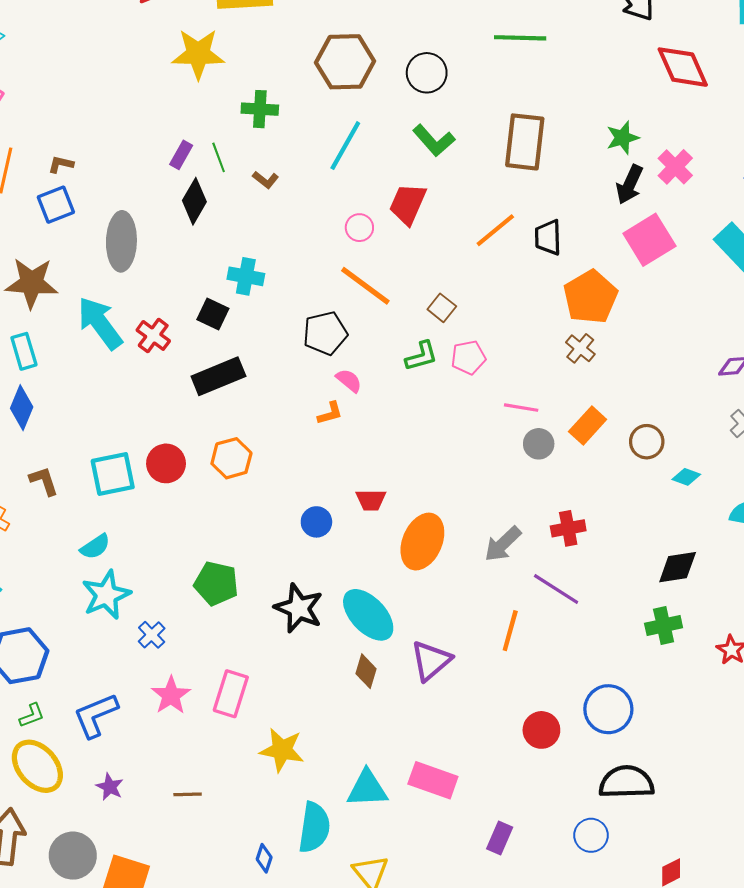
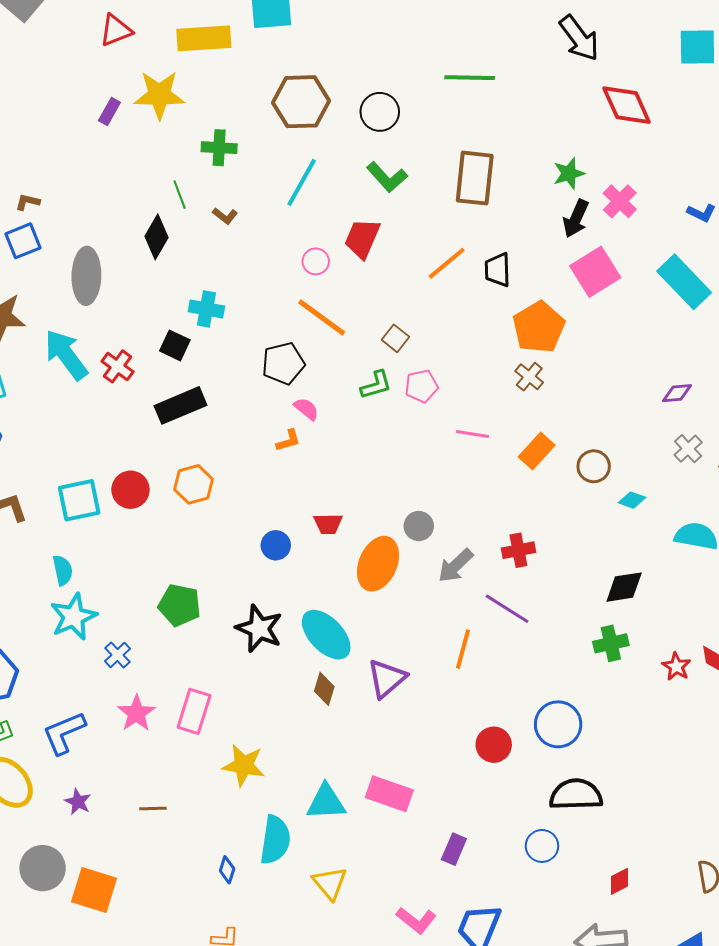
purple rectangle: (181, 155) -> (109, 111), moved
gray circle: (539, 444) -> (419, 526), moved
cyan semicircle: (95, 547) -> (63, 570), turned -68

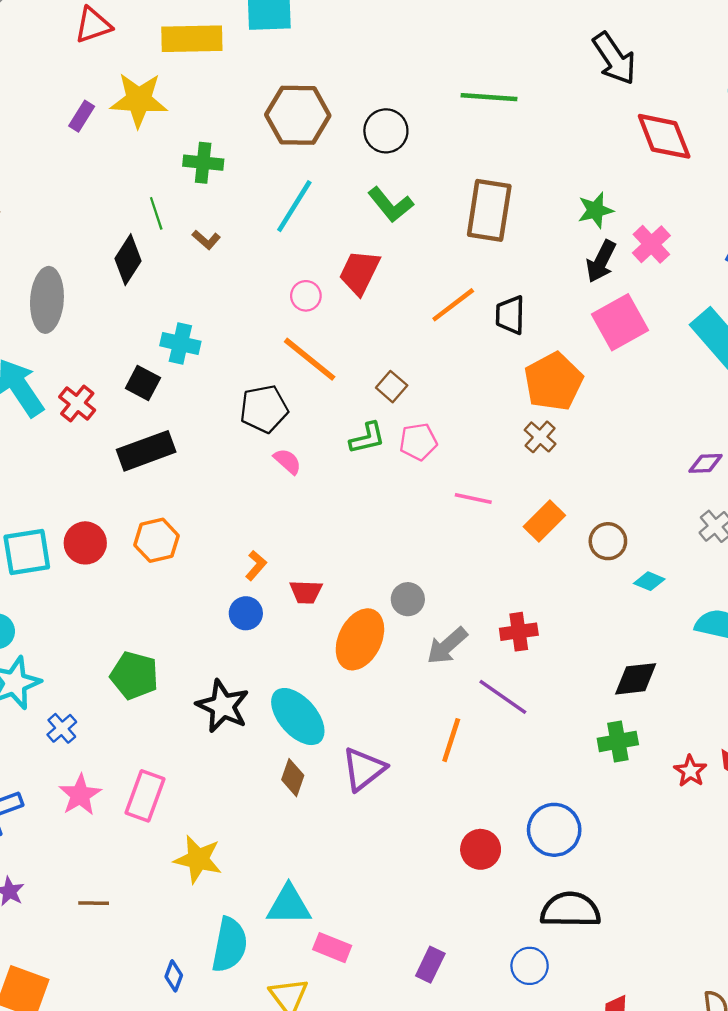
orange L-shape: (288, 441) -> (256, 566), moved, turned -36
pink rectangle: (389, 794) -> (332, 948), moved, size x0.7

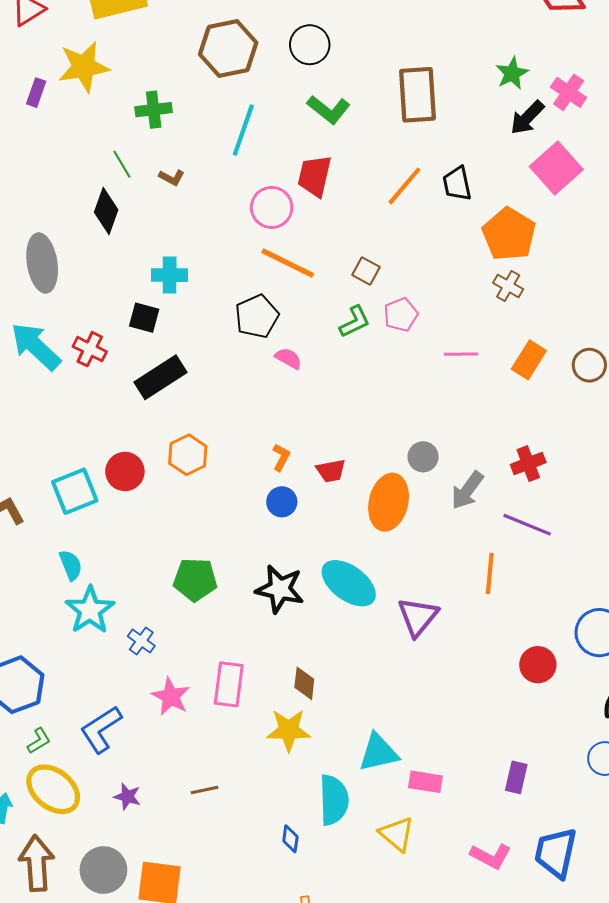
black arrow: (601, 261) -> (527, 118), turned 30
pink circle: (306, 296) -> (272, 207), size x1.5
brown diamond: (293, 778) -> (304, 683), moved

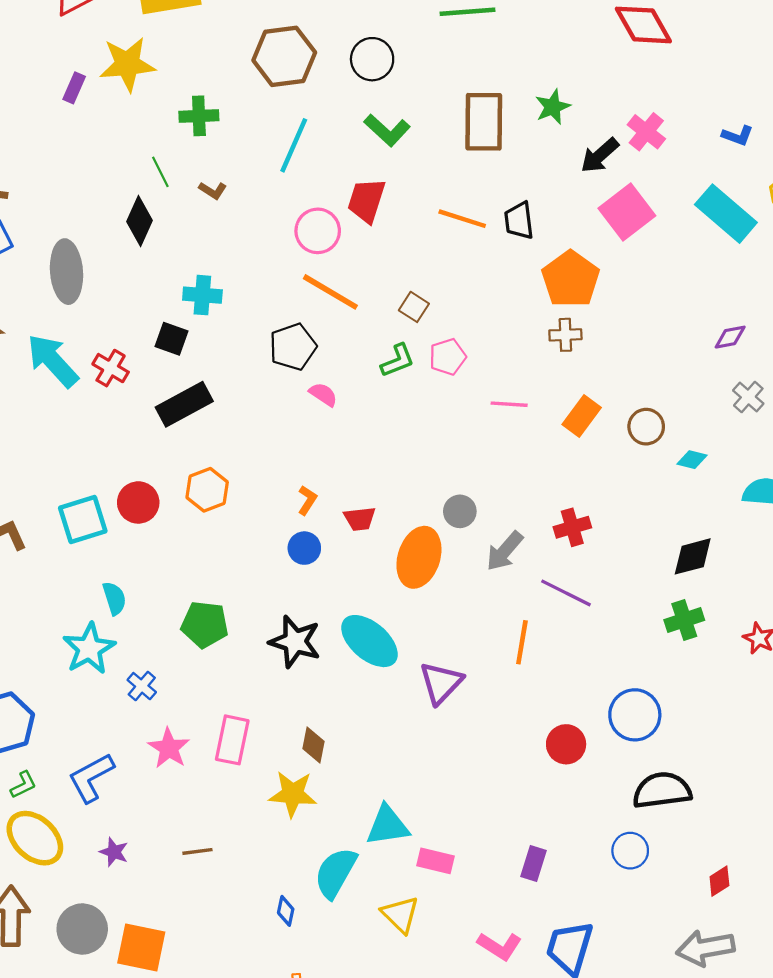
green star: (512, 73) -> (553, 107), moved
orange line: (404, 186) -> (462, 219), turned 63
brown cross: (508, 286) -> (565, 335), turned -36
cyan semicircle: (71, 565) -> (114, 598), moved
cyan semicircle: (334, 800) -> (336, 873), turned -153

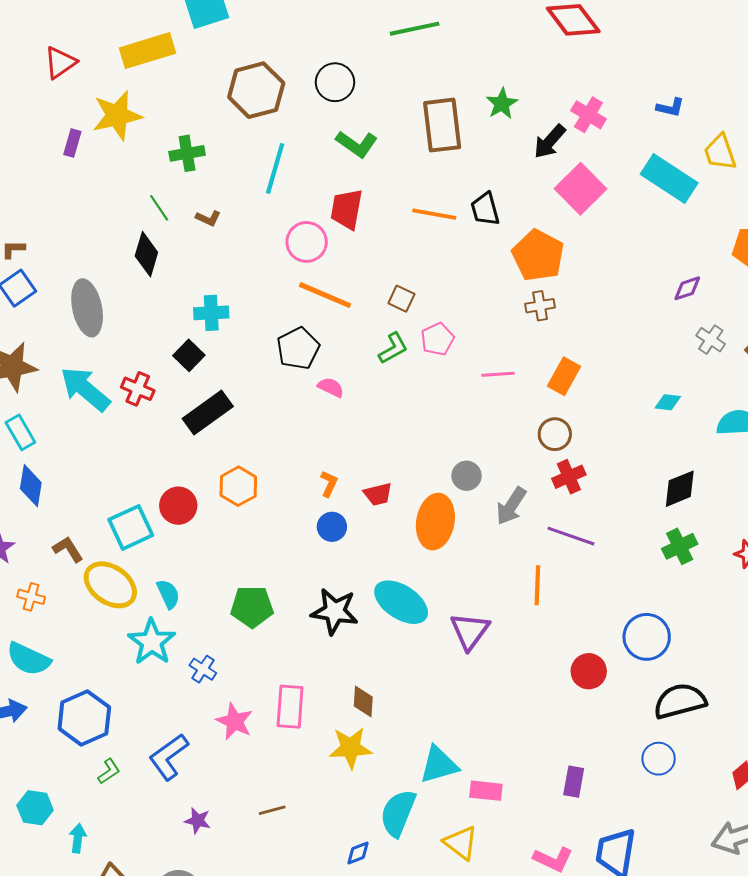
black square: (172, 339) -> (189, 355), turned 32
brown circle: (646, 427) -> (555, 434), moved
yellow ellipse: (35, 838) -> (110, 585), moved
blue diamond: (286, 911) -> (358, 853), turned 64

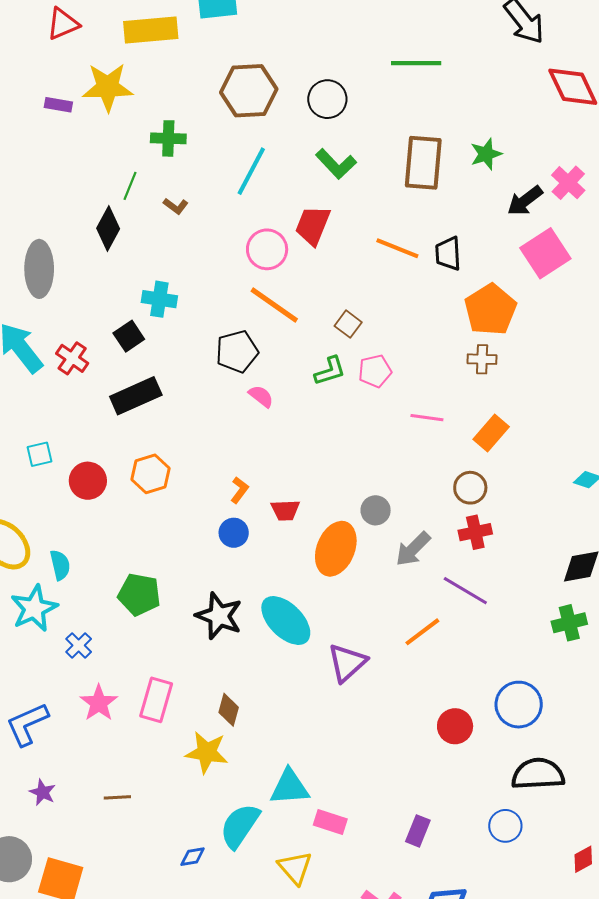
purple rectangle: (72, 143) -> (58, 105), turned 72
green line: (159, 208) -> (130, 186), turned 44
cyan square: (131, 527) -> (40, 454), moved, size x0.6
orange line: (537, 585) -> (422, 632), turned 39

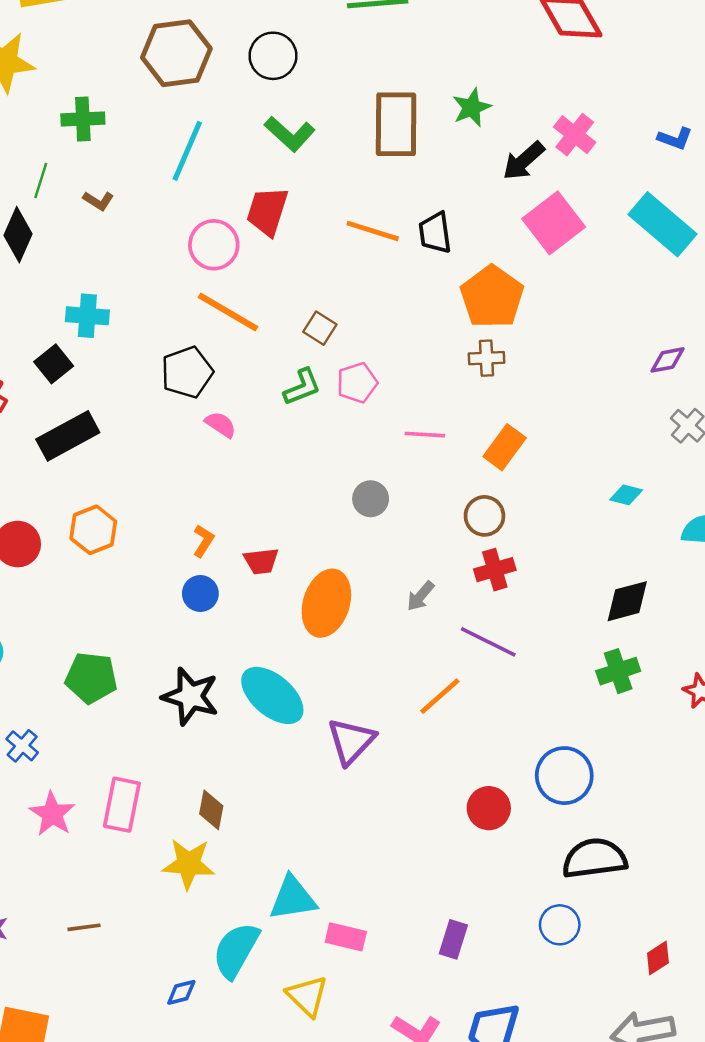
gray circle: (376, 510) -> (371, 499), moved
gray arrow: (413, 549) -> (421, 596), size x0.7

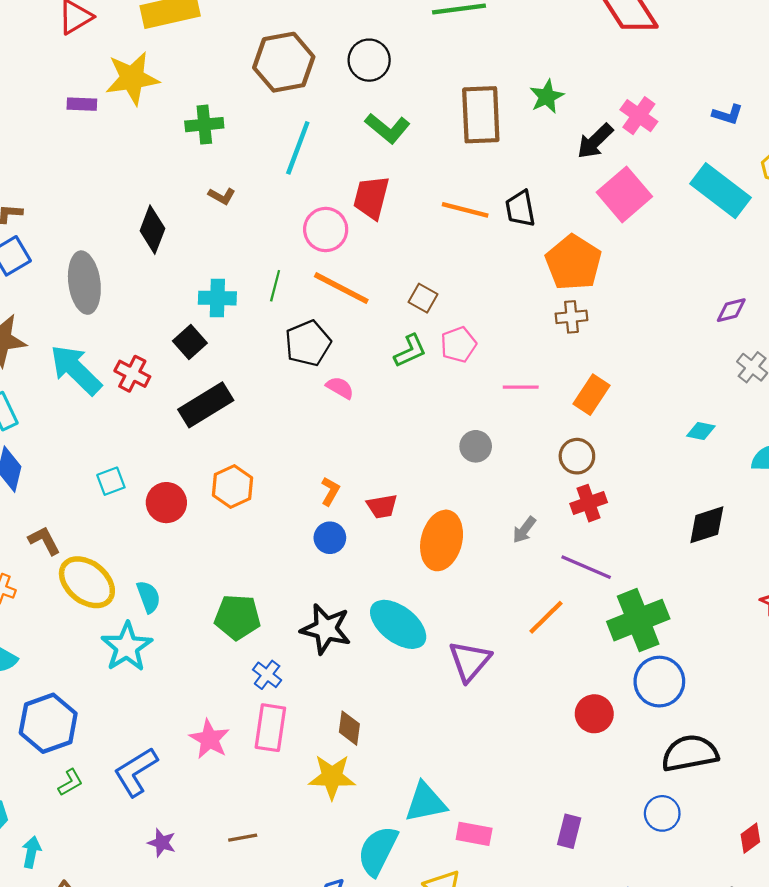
green line: (41, 181) -> (275, 286), moved
green cross: (618, 671) -> (638, 620), moved, size x1.6
blue cross: (22, 746) -> (267, 675), moved

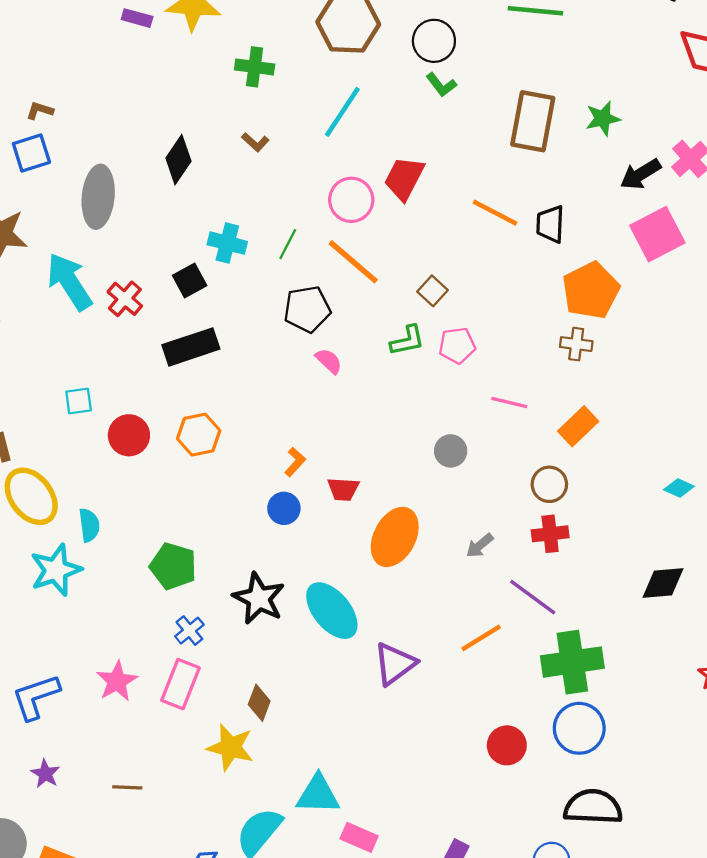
green L-shape: (387, 128) -> (441, 85), moved, size x0.7

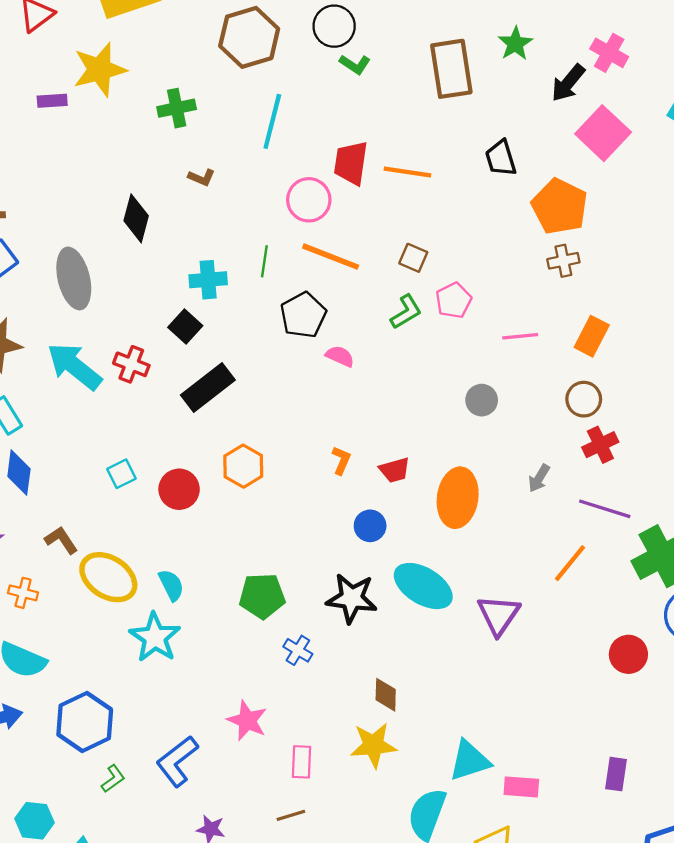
orange line: (495, 213) -> (407, 172), moved
blue circle: (284, 508) -> (370, 526), moved
pink rectangle: (180, 684) -> (302, 762), moved, size x0.7

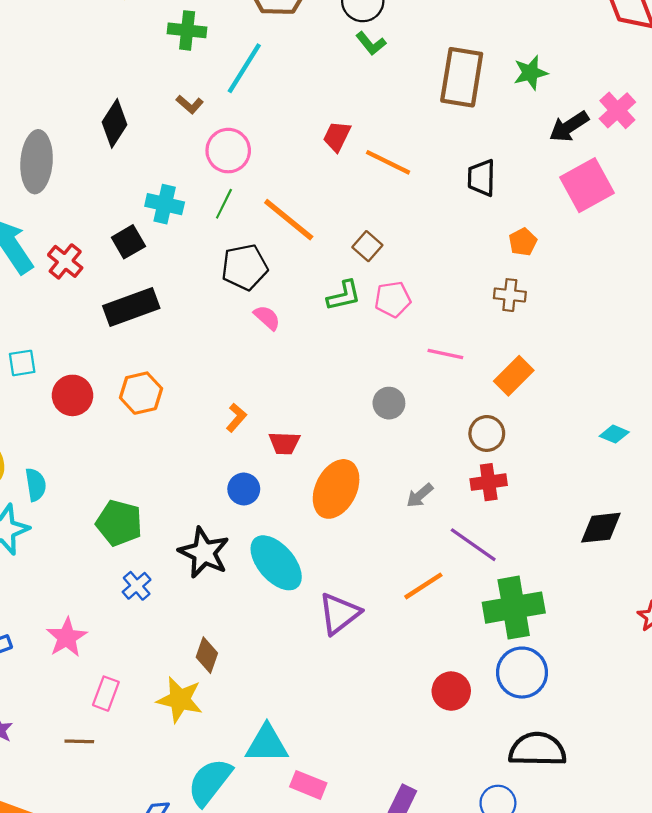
cyan line: (272, 121) -> (244, 68), moved
red trapezoid: (351, 163) -> (337, 136), size x0.7
pink circle: (309, 200) -> (228, 151), moved
orange pentagon: (560, 206) -> (523, 242), size x0.5

